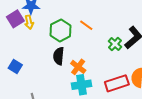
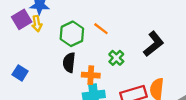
green cross: (115, 44) -> (116, 58), moved
orange cross: (78, 67) -> (91, 75), turned -35

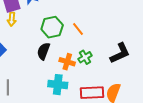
yellow arrow: (37, 24) -> (12, 19), moved
orange cross: (91, 75) -> (67, 62), moved

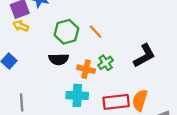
yellow arrow: (12, 19) -> (21, 26), turned 112
black semicircle: (43, 51) -> (59, 59), turned -108

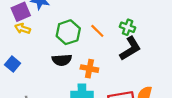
black L-shape: (144, 56) -> (130, 49), moved
green cross: (106, 63) -> (128, 27), moved, turned -32

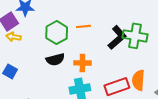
green cross: (128, 27) -> (135, 36), moved, size x1.6
orange line: (97, 31) -> (83, 26), turned -40

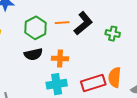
green cross: (135, 36) -> (113, 34), size x0.6
black L-shape: (117, 38) -> (83, 23), moved

